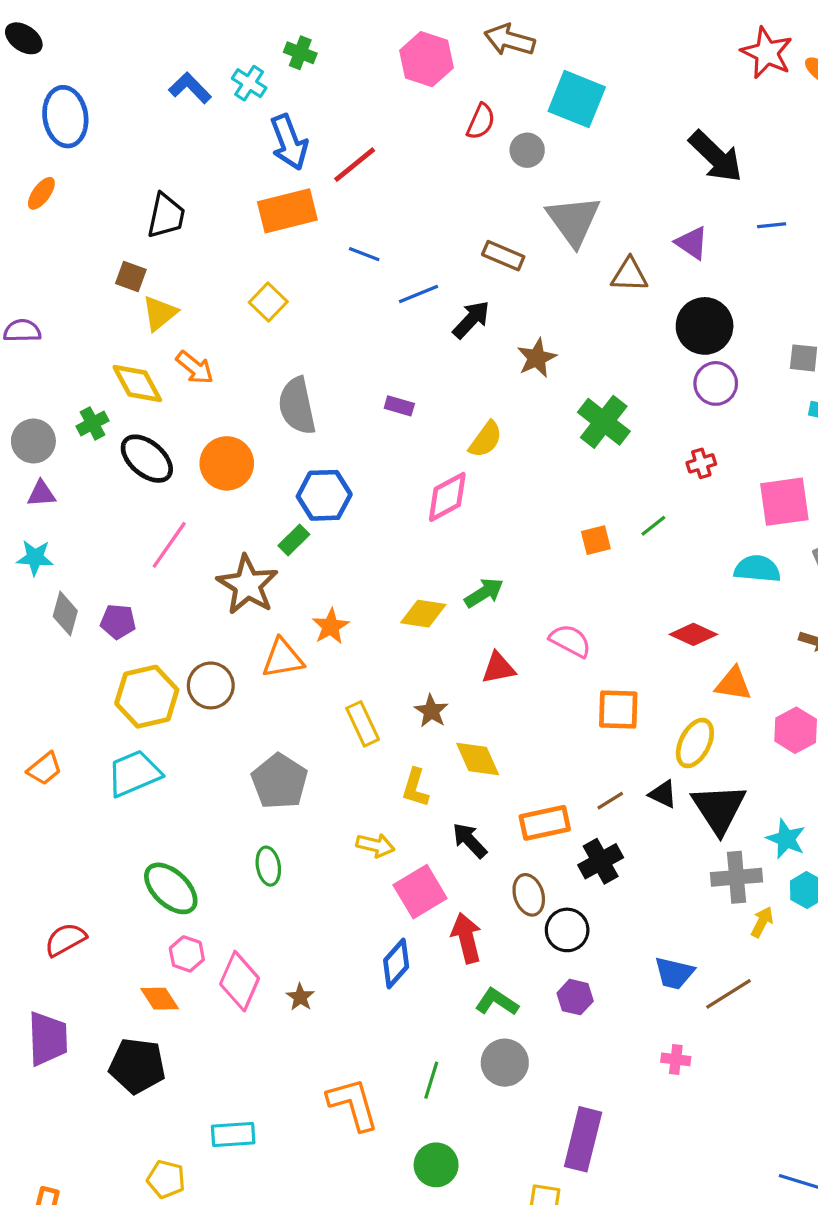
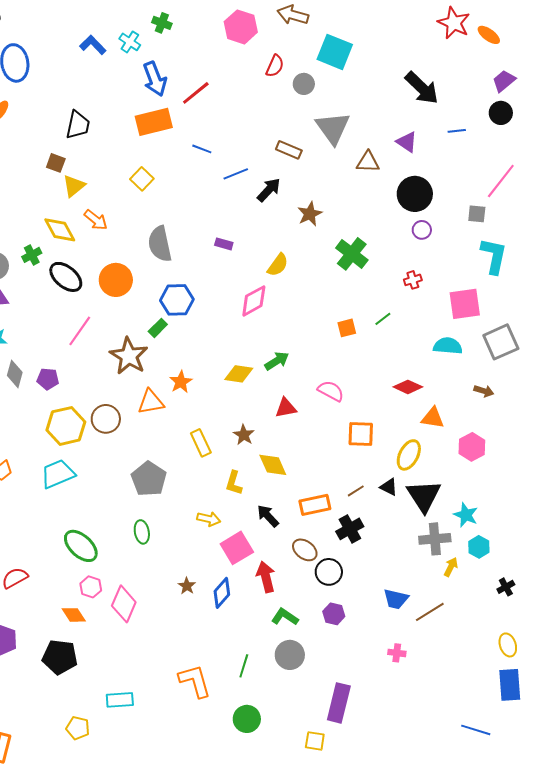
purple circle: (716, 383) -> (422, 230), size x0.7
brown ellipse: (529, 895) -> (305, 550), turned -35
brown star: (300, 997) -> (187, 586), moved

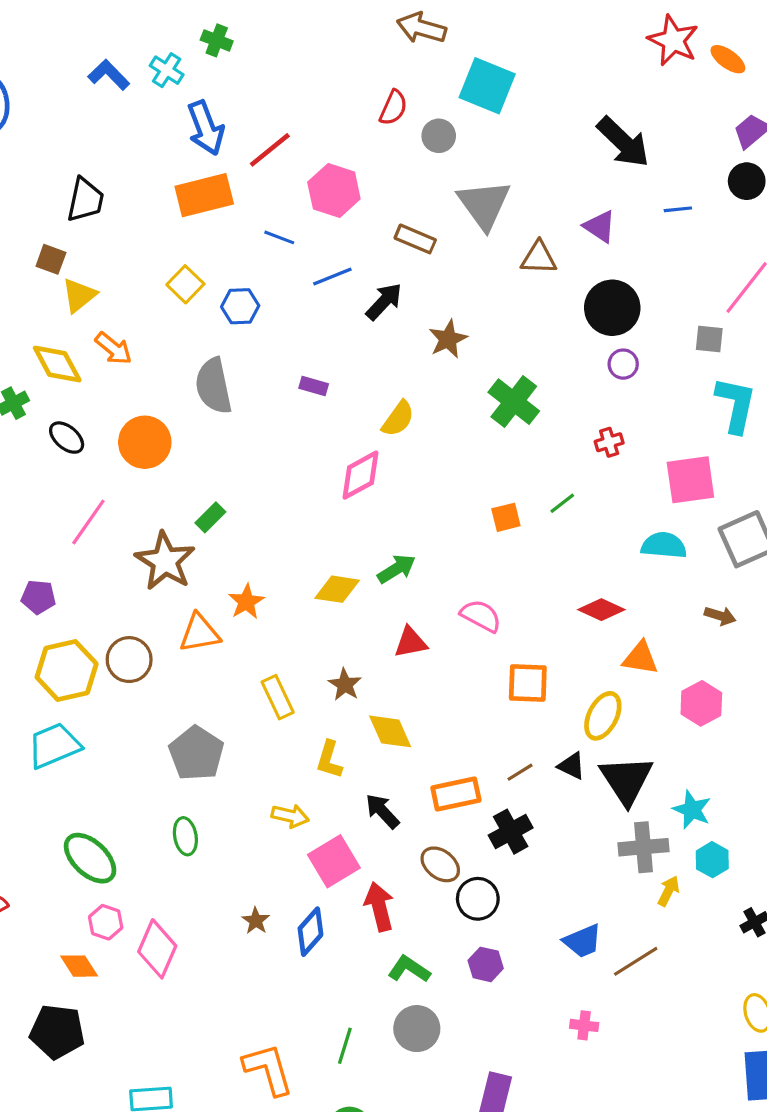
pink hexagon: (241, 27) -> (334, 191), moved
black ellipse: (66, 277) -> (67, 438), size x0.7
blue hexagon: (177, 300) -> (240, 306), moved, size x0.7
blue trapezoid: (396, 599) -> (583, 941), turned -36

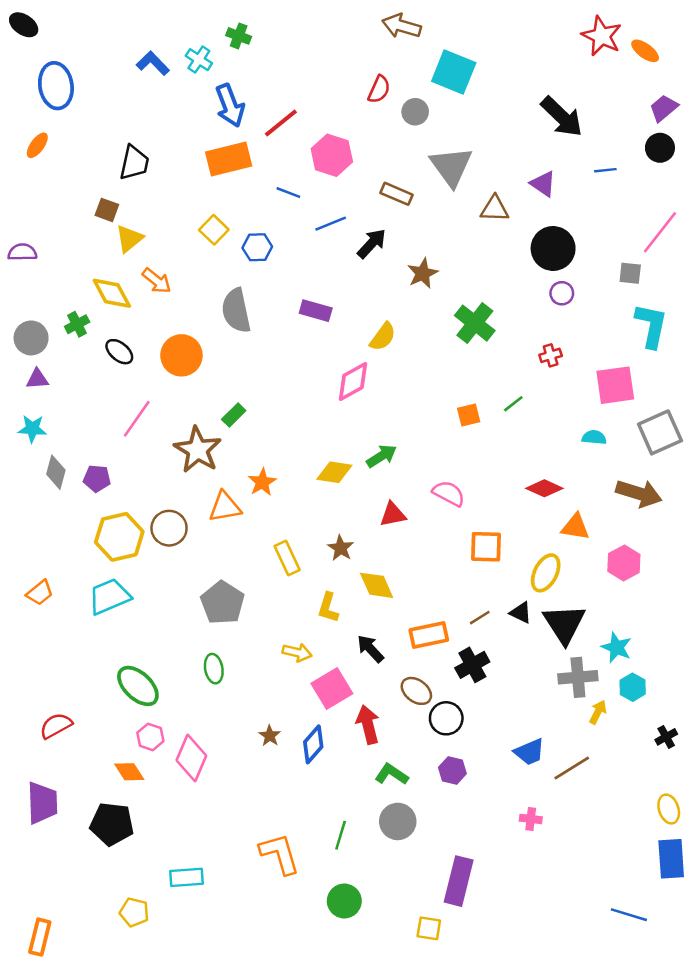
purple rectangle: (314, 386) -> (316, 311), size x1.4
cyan semicircle: (664, 545) -> (594, 437), size x0.7
brown arrow: (720, 616) -> (639, 493), size x1.8

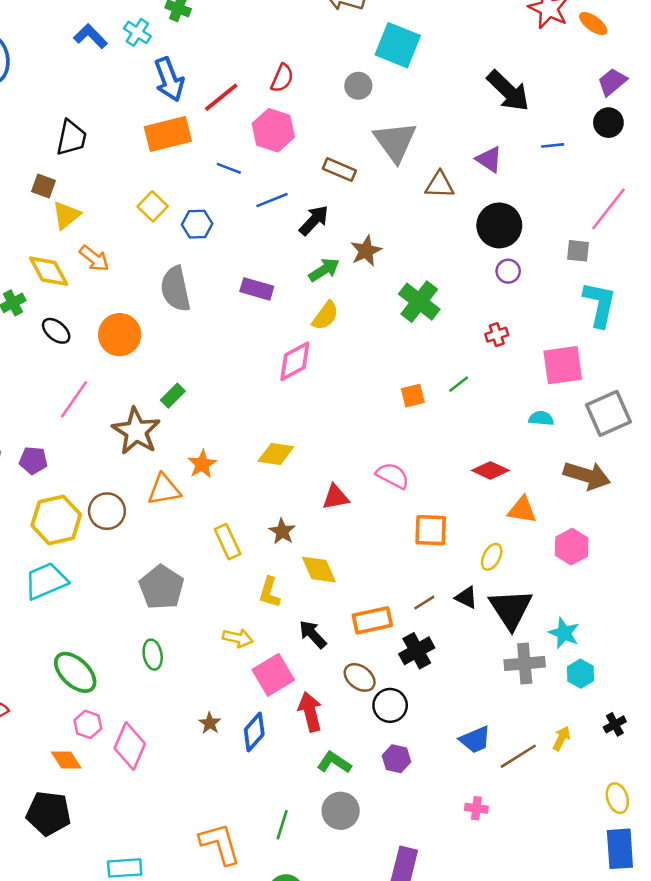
red semicircle: (379, 89) -> (282, 78), moved
green arrow: (382, 456) -> (324, 270), moved
yellow ellipse: (546, 573) -> (492, 557), size x0.7
yellow arrow: (598, 712) -> (561, 738), moved

